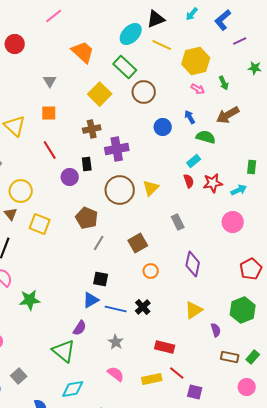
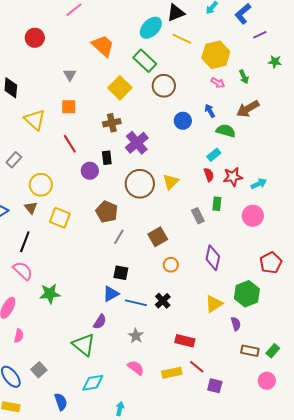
purple cross: (117, 149) -> (137, 143), turned -30
green rectangle: (252, 167) -> (217, 204), moved
green hexagon: (243, 310) -> (247, 294), moved

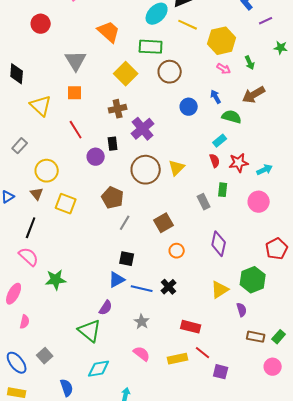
green rectangle: (145, 61) -> (151, 47), turned -40
gray triangle: (70, 75) -> (76, 61), size x1.6

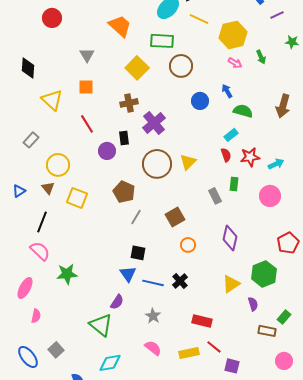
gray triangle: (76, 61) -> (87, 55), size x0.7
brown arrow: (254, 95) -> (283, 106), moved, turned -45
blue triangle: (117, 280) -> (128, 274), turned -36
green rectangle: (279, 337) -> (284, 317), moved

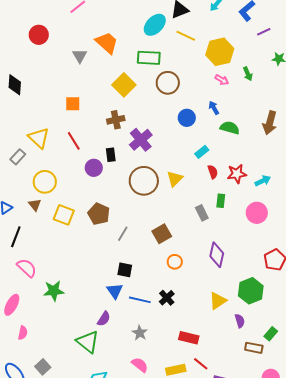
gray triangle: (87, 55) -> (80, 56), moved
yellow triangle: (52, 100) -> (39, 138), moved
cyan rectangle: (231, 135) -> (202, 152), moved
brown pentagon: (124, 192) -> (99, 214), moved
black line: (42, 222) -> (16, 237), moved

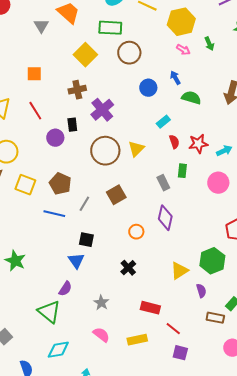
brown square: (162, 234) -> (116, 195), moved
purple diamond: (217, 255) -> (165, 218), moved
green star: (54, 291) -> (15, 261), turned 30
blue line: (140, 300) -> (54, 214), moved
red line: (201, 364) -> (173, 329), moved

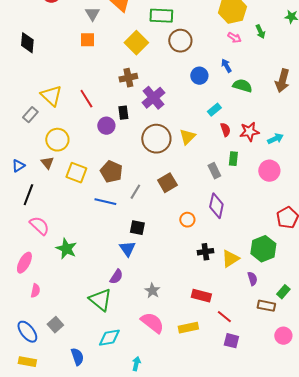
orange square: (34, 74) -> (87, 40), moved
black cross: (128, 268) -> (205, 252), moved, turned 35
pink semicircle: (101, 335) -> (152, 323), size x1.4

